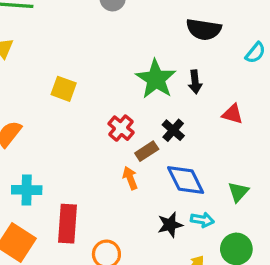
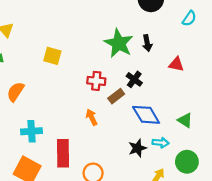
red cross: (121, 128) -> (96, 81), turned -30
orange arrow: (130, 178) -> (92, 117), moved
green triangle: (238, 192) -> (185, 120), turned -35

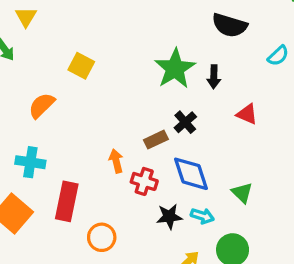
red cross: (96, 81) -> (144, 181), moved
orange semicircle: (15, 92) -> (42, 105), moved

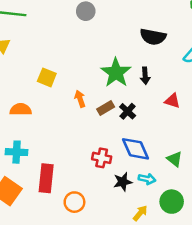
orange semicircle: (42, 105) -> (21, 109), turned 50
brown rectangle: (156, 140) -> (106, 108), moved
orange arrow: (116, 161) -> (80, 99), moved

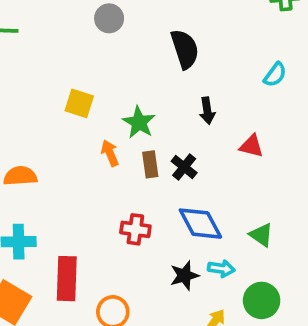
black semicircle: (153, 37) -> (185, 49), moved, turned -115
green star: (116, 73) -> (139, 122), moved, size x0.7
yellow square: (47, 77) -> (79, 103), moved
brown rectangle: (106, 108) -> (150, 164), turned -63
red cross: (102, 158) -> (135, 229), moved

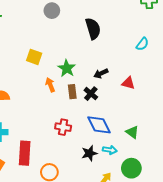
black arrow: (207, 111) -> (101, 73), moved, turned 72

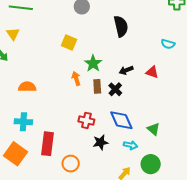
cyan semicircle: (142, 44) -> (168, 44), turned 64
yellow square: (34, 57) -> (69, 43), moved
red triangle: (128, 83) -> (152, 72), moved
black star: (89, 153) -> (101, 142), moved

